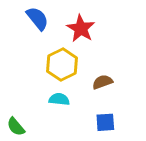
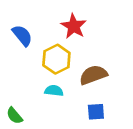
blue semicircle: (37, 18) -> (22, 35), moved
brown semicircle: (102, 82) -> (93, 75), size x1.5

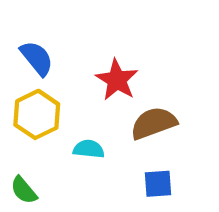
red star: (74, 26) -> (117, 80), moved
yellow hexagon: (56, 59) -> (37, 114), moved

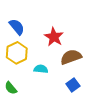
blue square: (158, 184) -> (73, 85), turned -32

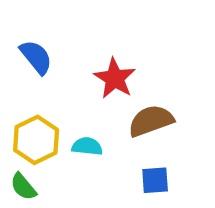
yellow hexagon: (17, 53) -> (36, 140), moved
blue square: (73, 85) -> (155, 180), turned 32

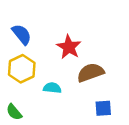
yellow hexagon: (36, 140) -> (22, 69), moved
blue square: (155, 180) -> (103, 108), moved

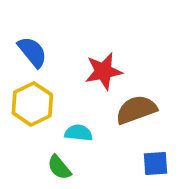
red star: (69, 47) -> (104, 71), turned 30
green semicircle: (14, 112) -> (59, 167), moved

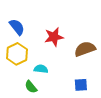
brown semicircle: (136, 110) -> (85, 49), moved

